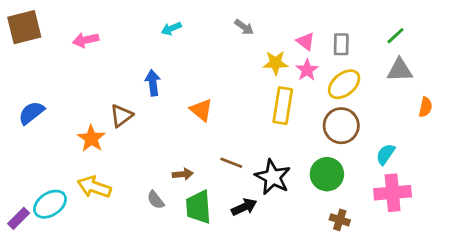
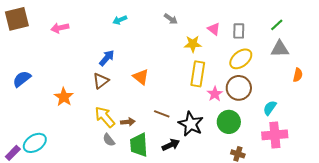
pink star: (307, 70) -> (215, 94), moved
blue arrow: (153, 83) -> (107, 58), turned 48
brown triangle: (121, 116) -> (101, 81), moved
yellow arrow: (94, 187) -> (105, 117), moved, turned 30

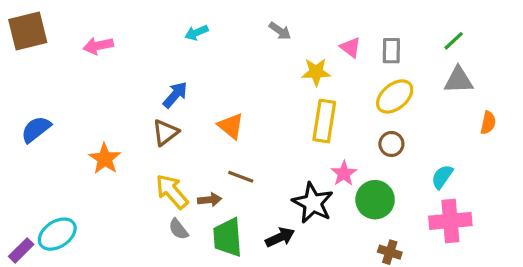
brown circle: (239, 88) -> (391, 144), size x0.6
pink star: (215, 94) -> (344, 173), moved
brown line: (162, 114) -> (241, 177), moved

